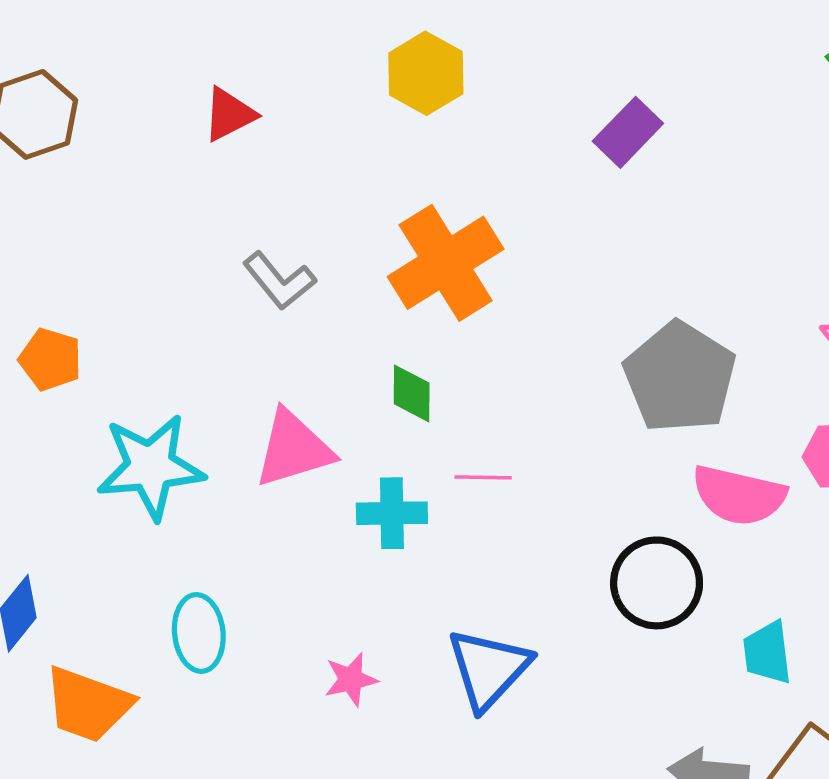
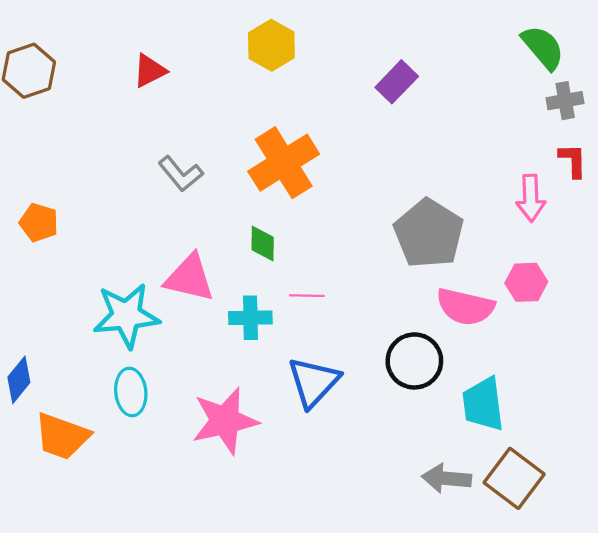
pink triangle: (294, 449) -> (189, 278), turned 30
cyan star: (151, 467) -> (126, 316), moved
cyan trapezoid: (767, 653) -> (483, 404), size x1.4
blue triangle: (488, 669) -> (314, 382), moved
pink star: (351, 679) -> (225, 421), size x2.0

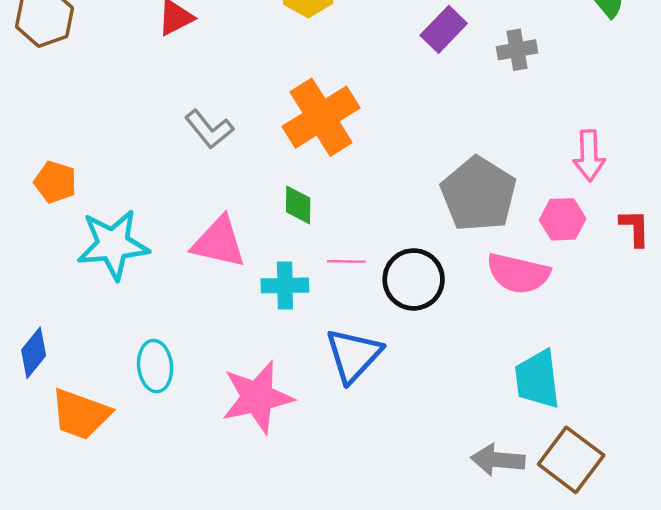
gray cross: (565, 101) -> (517, 50), moved
red L-shape: (573, 160) -> (635, 228), moved
pink hexagon: (526, 282) -> (563, 219), moved
cyan star: (126, 316) -> (113, 245), moved
black circle: (414, 361) -> (414, 279), moved

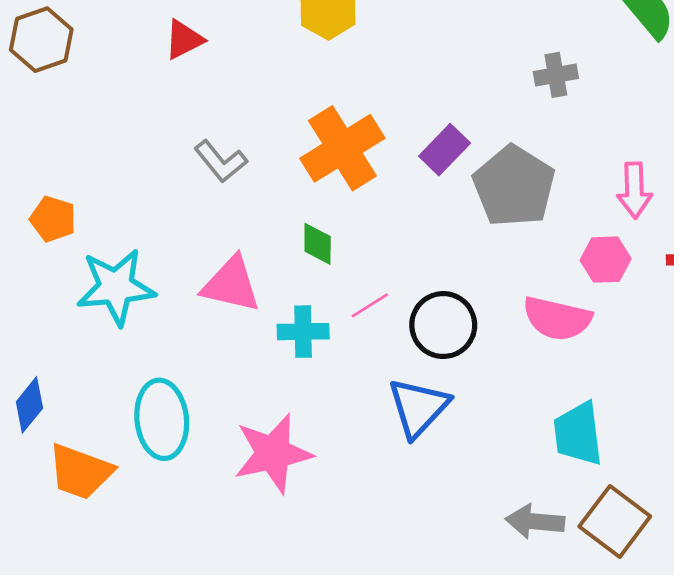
purple rectangle: (444, 29) -> (445, 150), moved
gray pentagon: (479, 194) -> (514, 186), moved
pink line: (346, 261) -> (370, 305), turned -33
blue triangle: (353, 355) -> (418, 408), moved
cyan ellipse: (155, 366) -> (162, 419), size x1.4

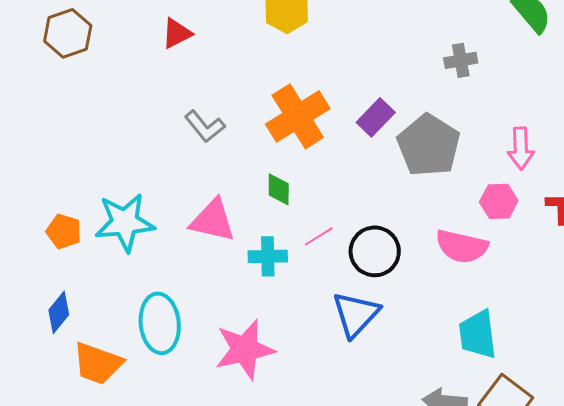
orange pentagon: (53, 219) -> (64, 231), moved

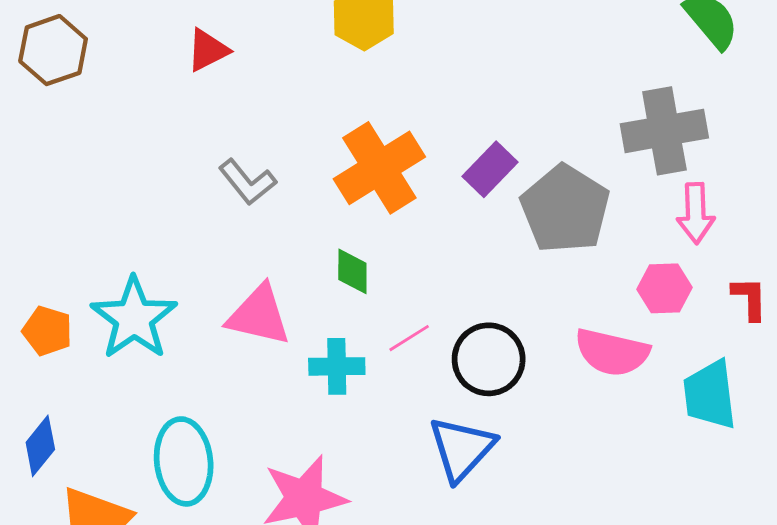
gray cross: (461, 60) -> (664, 131), moved, size x1.8
cyan star: (125, 222) -> (134, 318), turned -30
cyan trapezoid: (478, 334) -> (710, 395), moved

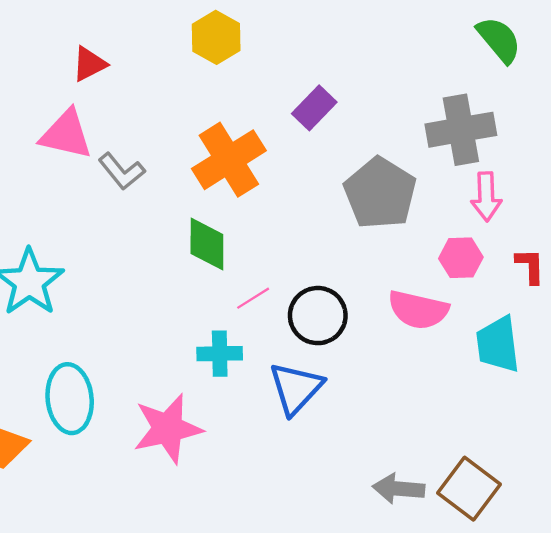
purple rectangle: (490, 169) -> (314, 108), moved
green diamond: (352, 271) -> (207, 244), size x1.4
pink triangle: (259, 315) -> (66, 134), moved
cyan cross: (337, 366) -> (220, 354), moved

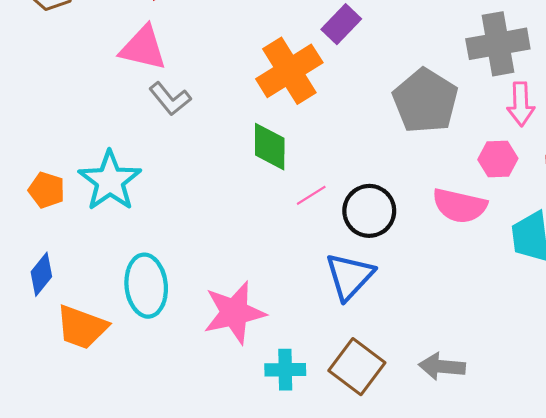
purple rectangle: (314, 108) -> (341, 24), moved
gray L-shape: (122, 171) -> (170, 99), moved
cyan cross: (220, 354) -> (285, 370), moved
brown square: (469, 489) -> (357, 367), moved

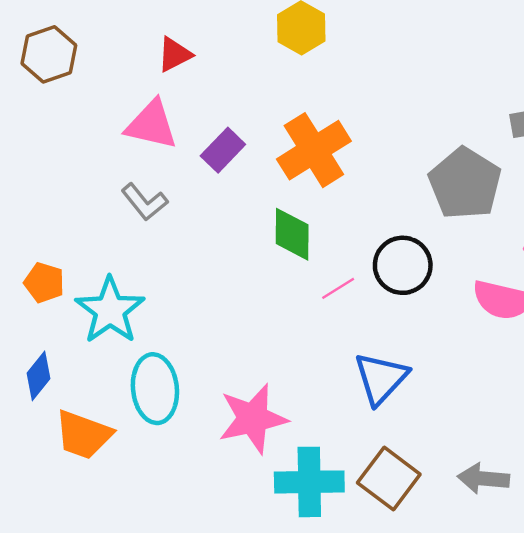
purple rectangle: (341, 24) -> (223, 150), moved
gray L-shape: (170, 99) -> (145, 202), moved
cyan star: (110, 181) -> (110, 310), moved
black circle: (369, 211) -> (403, 265), moved
cyan cross: (285, 370) -> (309, 482), size x1.5

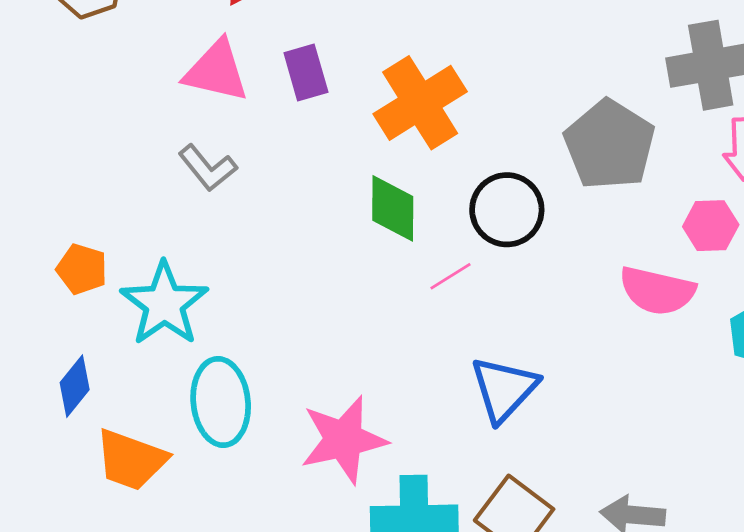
purple rectangle: (223, 150) -> (306, 72), moved, turned -60
black circle: (403, 265) -> (507, 210), moved

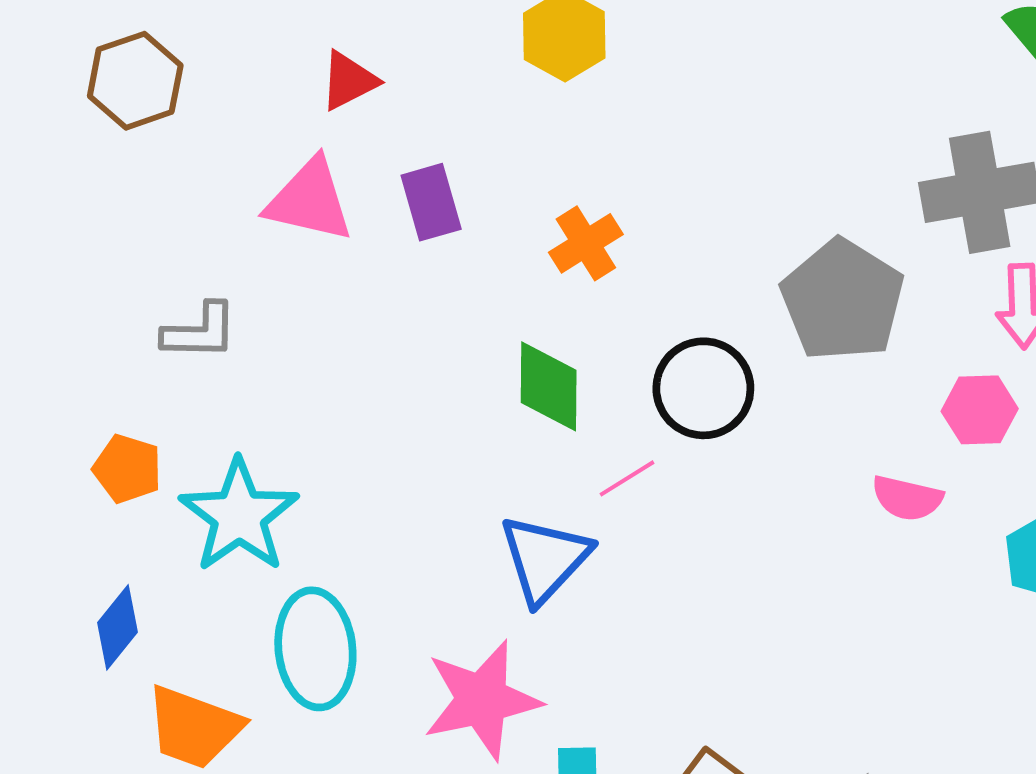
orange cross: (420, 103) -> (586, 243), size x0.6
gray L-shape: (208, 168) -> (200, 332), moved, turned -50
pink semicircle: (657, 291) -> (907, 498), size x0.7
blue triangle: (504, 389) -> (545, 559), moved

